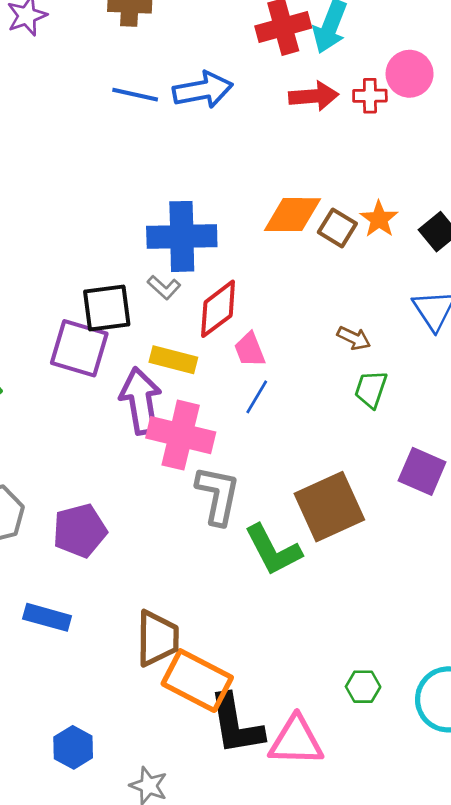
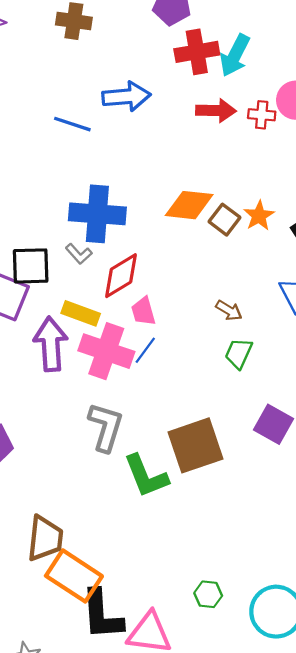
blue line: (135, 95) -> (72, 124), moved
pink cross: (181, 435) -> (106, 351), moved

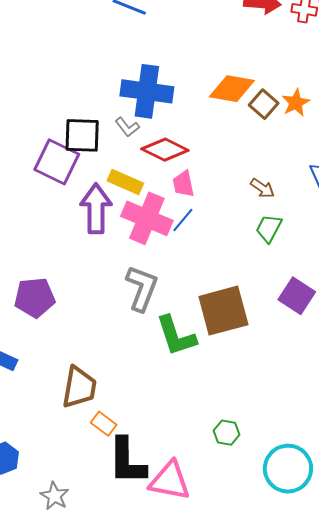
red diamond: (121, 276) -> (165, 150), turned 54
orange rectangle: (74, 576) -> (104, 424), size x0.5
green hexagon: (208, 594) -> (227, 433), moved

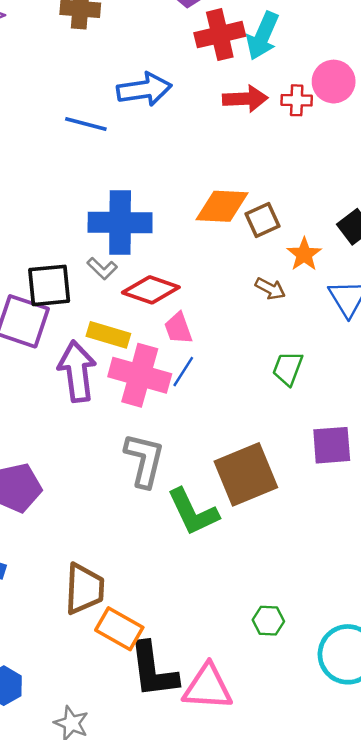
orange star: (296, 103) -> (304, 254), moved
brown square: (264, 104) -> (263, 220), turned 32
brown arrow: (262, 188) -> (270, 289), moved
purple square: (297, 296) -> (332, 445), turned -30
orange rectangle: (104, 424) -> (119, 629), size x1.5

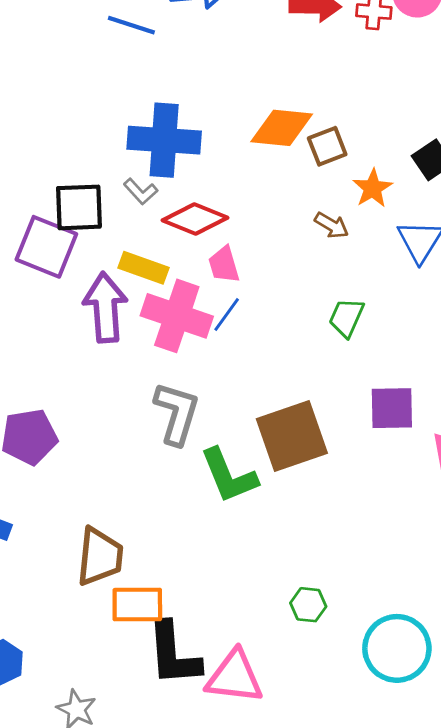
orange rectangle: (119, 629) -> (137, 605), turned -33

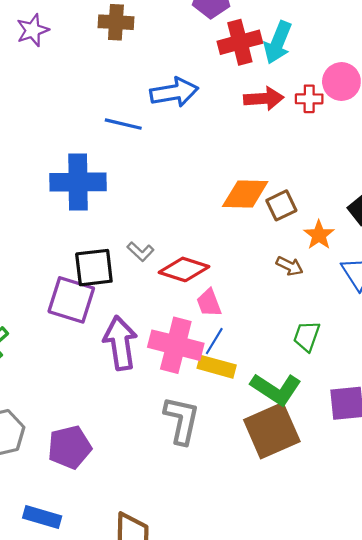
blue cross: (164, 140) -> (78, 182), moved
yellow rectangle: (143, 268) -> (217, 367), moved
green L-shape: (229, 476) -> (276, 389), moved, turned -30

